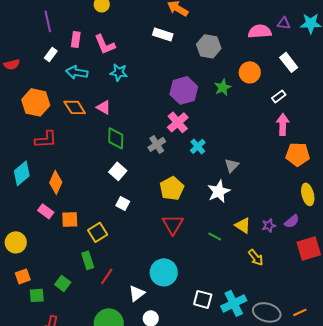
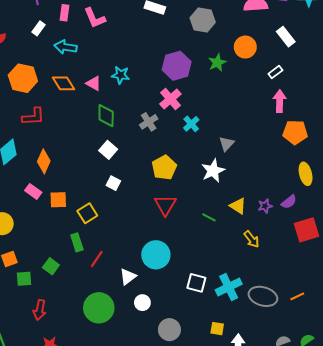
cyan star: (119, 72) -> (121, 75), moved

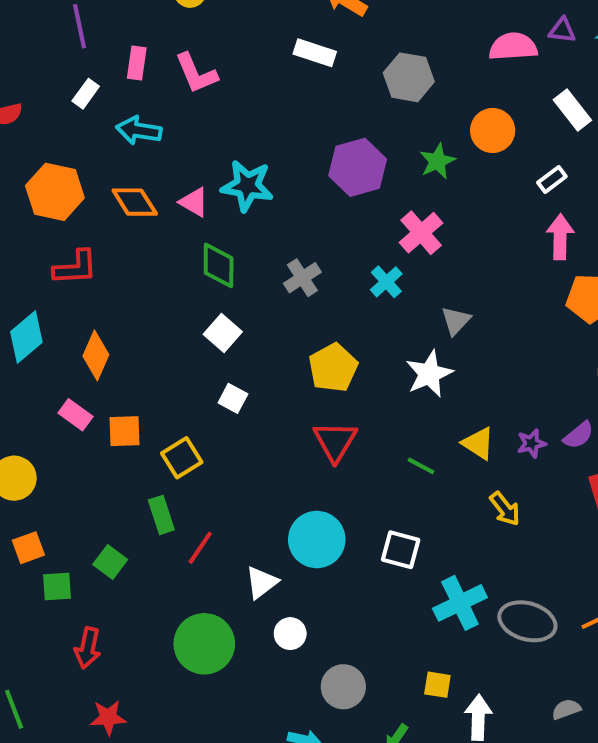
cyan star: (121, 75) -> (247, 186), size x1.4
pink cross: (170, 99) -> (421, 233), moved
white square: (196, 283) -> (401, 550), moved

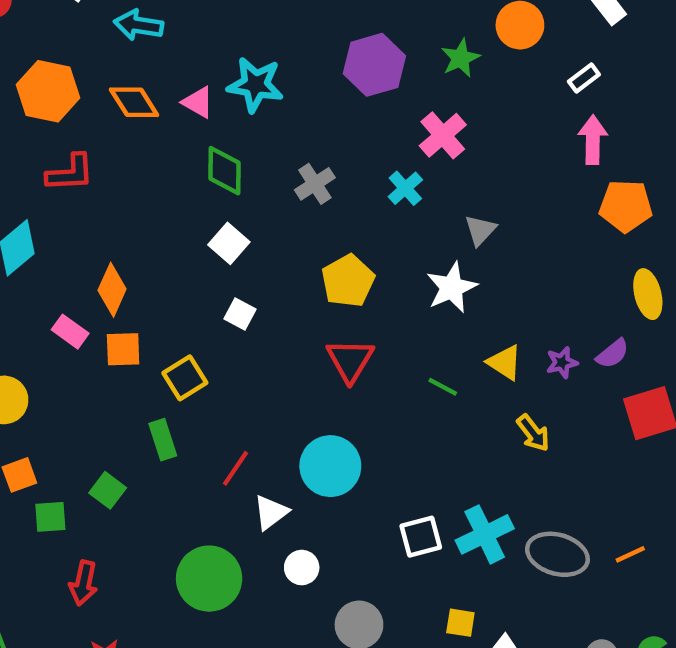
orange diamond: (96, 355) -> (112, 290), moved
red line: (200, 548) -> (236, 468), moved
white square: (401, 550) -> (421, 537), moved, turned -30

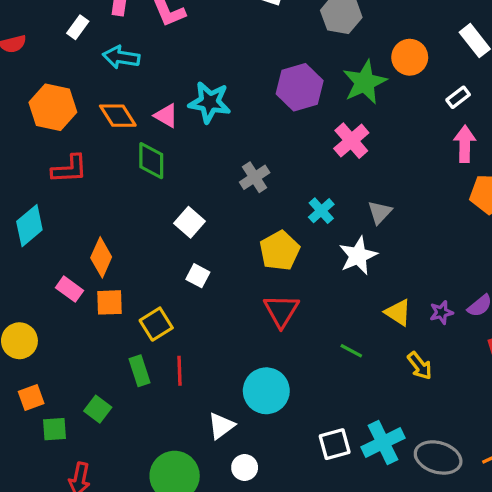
green star: (460, 58) -> (365, 82), size x1.5
green diamond: (224, 171) -> (151, 161), moved
cyan cross: (405, 188) -> (321, 211), moved
green line: (443, 387) -> (351, 351), moved
red line: (236, 468) -> (180, 371), moved, turned -36

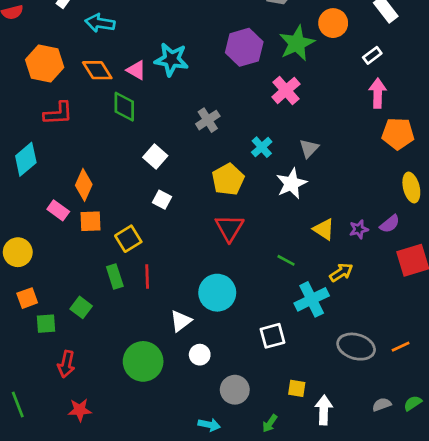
yellow arrow: (420, 366) -> (341, 272), turned -85
cyan cross: (383, 442) -> (312, 299), moved

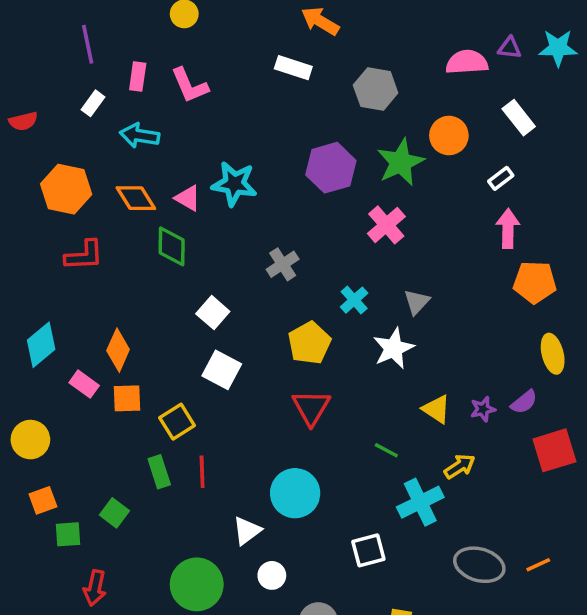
cyan diamond: (26, 159) -> (41, 345), moved
white square: (162, 200) -> (222, 370), size x1.5

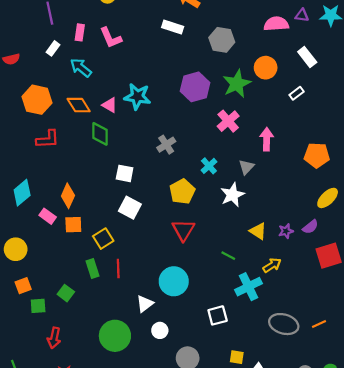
cyan arrow: (140, 136) -> (81, 68), turned 30
pink arrow: (508, 229) -> (267, 139), moved
white square: (213, 313) -> (125, 173), turned -30
yellow ellipse: (553, 354) -> (328, 198), turned 60

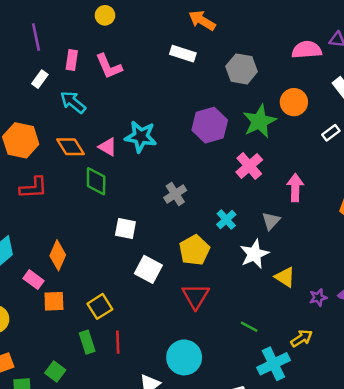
white square: (130, 208) -> (148, 269), moved
orange square: (73, 225) -> (54, 301), moved
yellow triangle: (258, 231) -> (285, 277), moved

